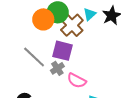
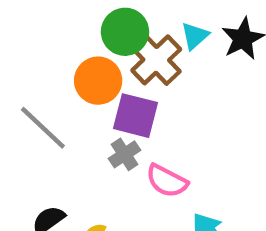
orange circle: (43, 19) -> (98, 81), moved
gray line: (34, 57) -> (43, 128), moved

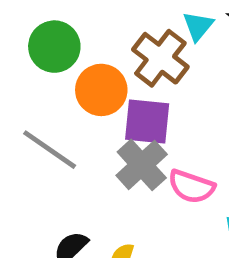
green circle: (125, 32) -> (54, 47), moved
gray cross: (124, 154) -> (142, 165), size x1.5

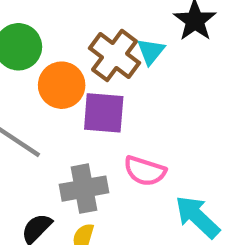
cyan triangle: (198, 26) -> (151, 51), moved
gray cross: (142, 165) -> (84, 189), moved, turned 33

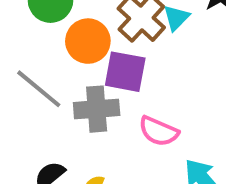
gray cross: (84, 189) -> (97, 109), moved

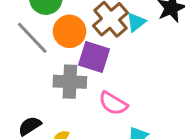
gray line: (39, 89) -> (32, 38), moved

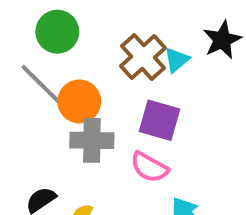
orange circle: (70, 31) -> (79, 101), moved
purple square: (94, 57) -> (159, 120), moved

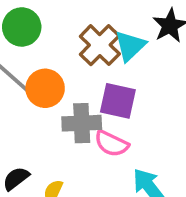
cyan triangle: (177, 60) -> (130, 46), size x1.4
gray cross: (92, 140) -> (82, 123), moved

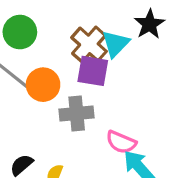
purple square: (118, 101) -> (93, 71), moved
pink semicircle: (111, 144) -> (121, 142), moved

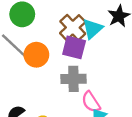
gray cross: (77, 114) -> (73, 79), moved
pink semicircle: (121, 142) -> (91, 102), turned 30

